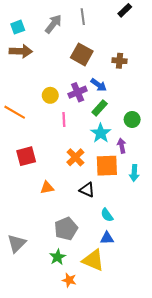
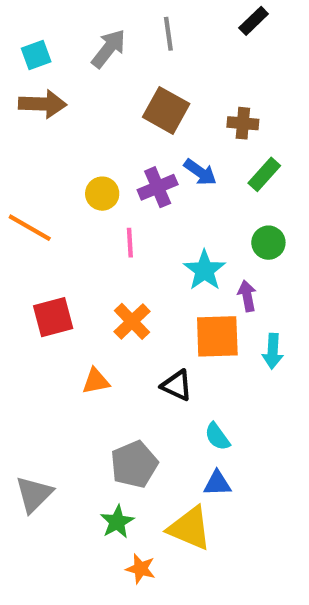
green rectangle: (100, 108) -> (264, 174), moved
orange cross: (75, 157) -> (132, 321), moved

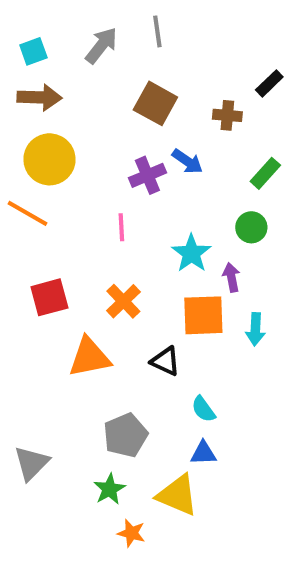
black rectangle: (254, 21) -> (269, 83), moved
green rectangle: (264, 174) -> (265, 173), moved
yellow circle: (102, 194) -> (49, 159), moved, size x1.6
orange triangle: (96, 381) -> (89, 357), size x1.6

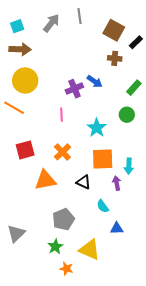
brown square: (155, 103) -> (114, 30), moved
purple arrow: (231, 277) -> (117, 183), moved
blue triangle: (203, 453) -> (117, 228), moved

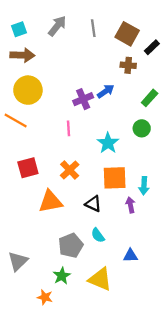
gray line: (80, 16) -> (93, 28), moved
blue arrow: (95, 82) -> (106, 91), turned -70
cyan semicircle: (103, 206) -> (98, 235), moved
orange star: (66, 269) -> (45, 297), moved

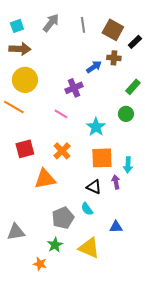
blue arrow: (106, 91) -> (94, 67), moved
pink line: (69, 128) -> (61, 114), turned -56
black triangle: (93, 204) -> (94, 187), moved
gray triangle: (18, 261) -> (16, 232), turned 36

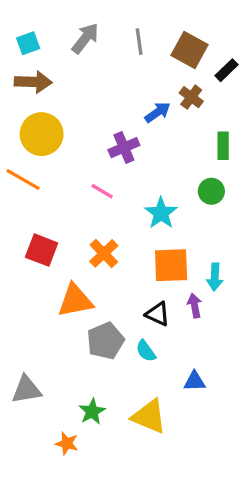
brown cross: (114, 58) -> (191, 97), turned 32
green rectangle: (133, 87) -> (223, 146), turned -42
red square: (25, 149) -> (42, 250), turned 36
gray pentagon: (63, 218) -> (105, 341), moved

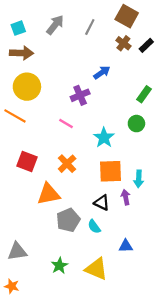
gray line: (139, 42) -> (90, 27), turned 35
brown square: (190, 50) -> (127, 16), moved
brown cross: (191, 97) -> (123, 43), moved
green rectangle: (223, 146) -> (144, 94), turned 35
orange star: (67, 443) -> (12, 286), moved

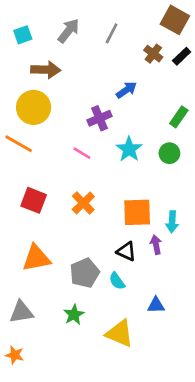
brown square: (127, 16) -> (175, 20), moved
brown arrow: (22, 53) -> (46, 70), moved
cyan star: (104, 138) -> (129, 149), moved
orange triangle: (49, 194) -> (36, 258), moved
green star: (59, 266) -> (74, 315), moved

